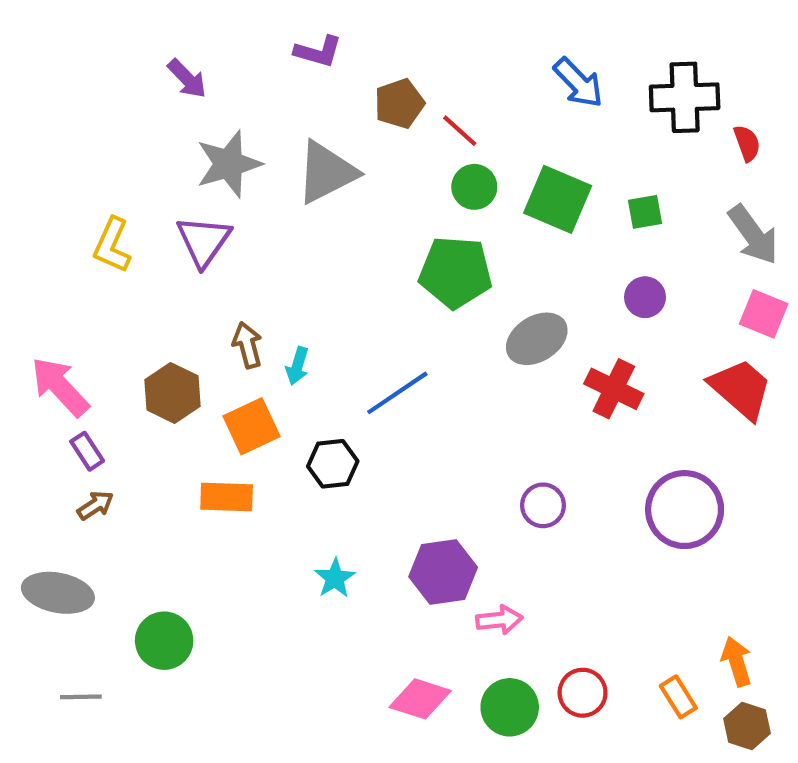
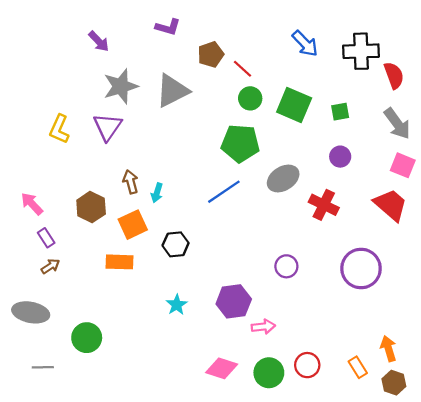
red semicircle: (747, 143) -> (394, 75), size x1.4
pink arrow: (60, 387) -> (32, 204), size x0.7
blue line: (397, 393) -> (224, 192), moved

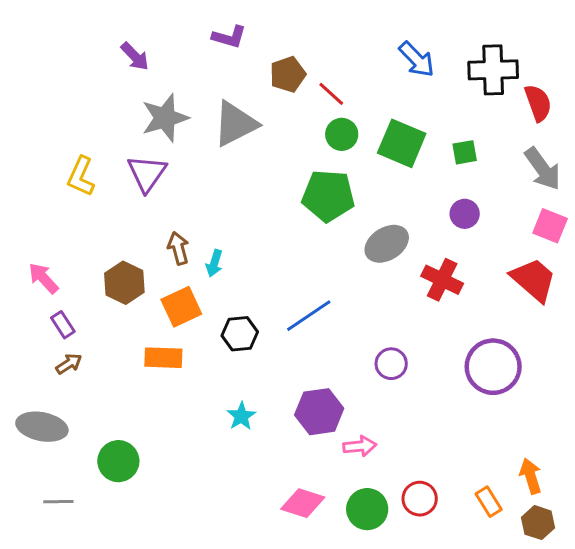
blue line: (224, 192) -> (309, 316), moved

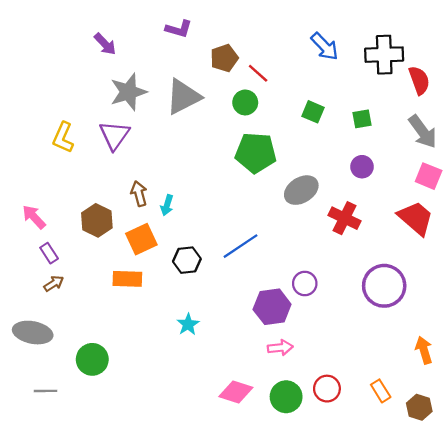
green circle: (342, 134) -> (245, 102), moved
green square: (402, 143) -> (313, 112), size x0.6
purple hexagon: (319, 412) -> (272, 307), moved
orange arrow: (531, 476) -> (424, 350), moved

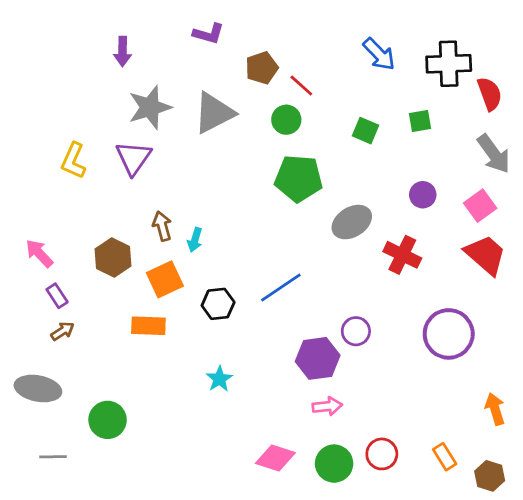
purple arrow: (105, 44) -> (123, 51), turned 45
green square: (362, 119) -> (420, 121), moved
pink square: (429, 176) -> (480, 206), moved, turned 32

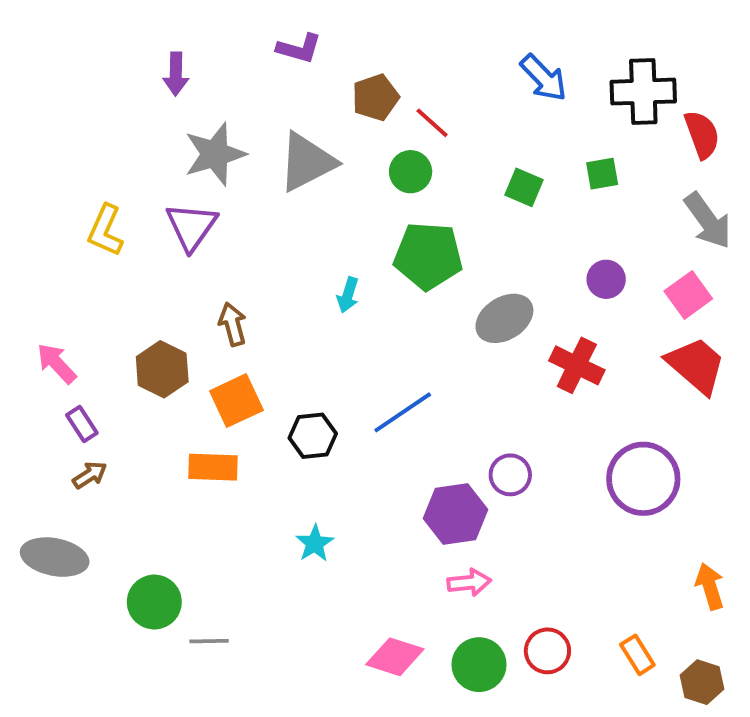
cyan arrow: (195, 240) -> (348, 295), moved
gray line: (53, 457) -> (209, 641), moved

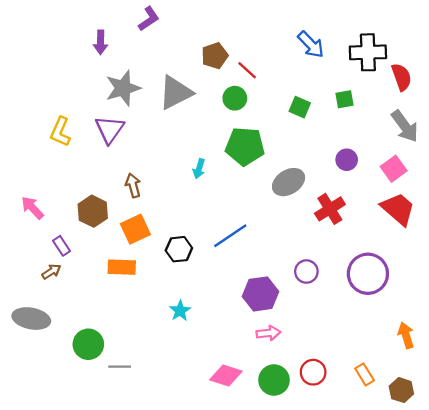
purple L-shape: (299, 48) -> (149, 19), moved, turned -50
red cross: (577, 365) -> (330, 209), turned 32
purple rectangle: (82, 424) -> (61, 246), moved
purple circle: (510, 475) -> (306, 272), moved

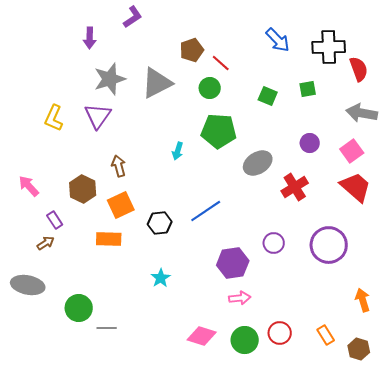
gray arrow: (405, 126) -> (362, 113), turned 136

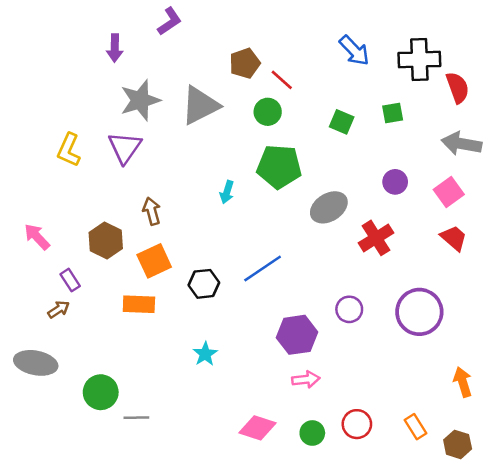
red trapezoid: (356, 187) -> (454, 238), size x0.7
green circle: (245, 340) -> (312, 433), size x0.7

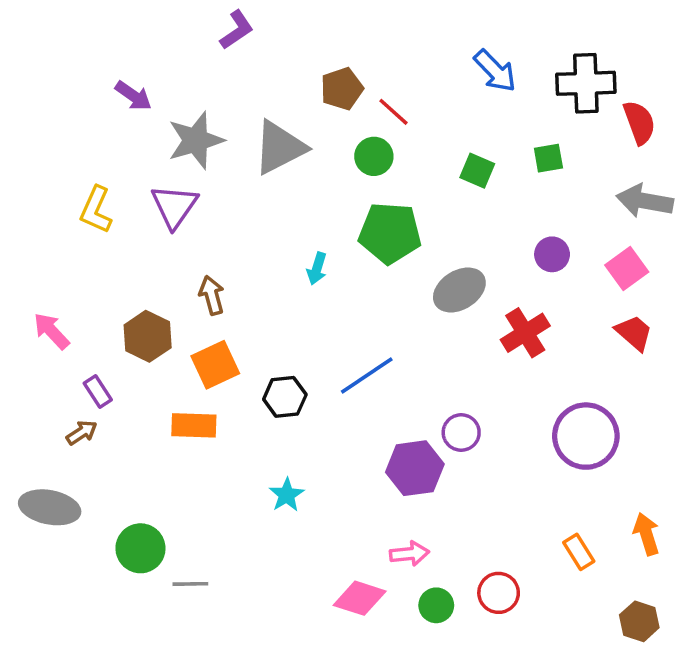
purple arrow: (115, 48) -> (133, 96), moved, turned -56
purple circle: (349, 309) -> (461, 433), moved
pink arrow: (306, 379) -> (410, 554), moved
orange rectangle: (416, 427) -> (579, 552), moved

